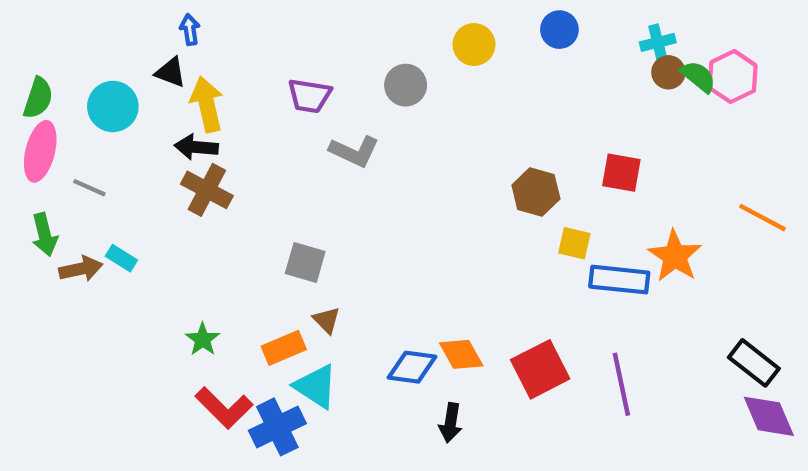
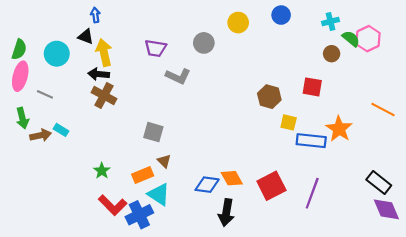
brown circle: (668, 72) -> (332, 54), moved
purple line: (621, 384) -> (312, 193), turned 32
black arrow: (450, 423) -> (226, 213), size x1.4

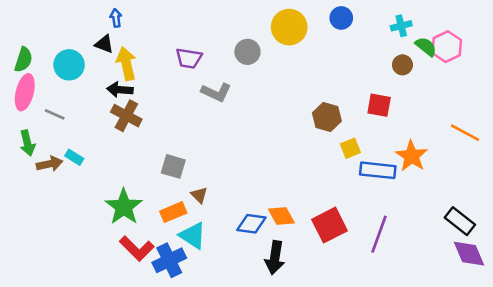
yellow circle: (238, 23) -> (289, 27), size x1.4
yellow square: (289, 122) -> (350, 148), turned -35
gray square: (153, 132) -> (173, 166), moved
green star: (102, 171) -> (124, 207), size x1.8

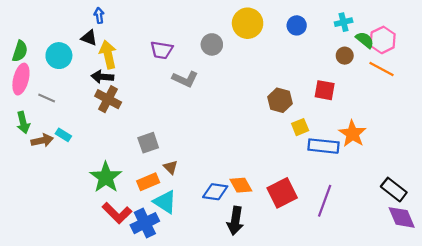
blue circle: (341, 18) -> (297, 25), moved
orange line: (465, 133) -> (382, 69), moved
gray square: (173, 166) -> (148, 143), turned -35

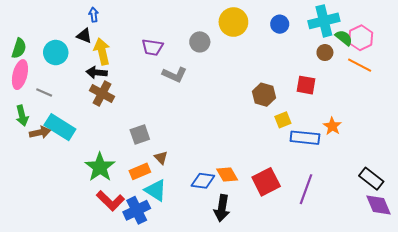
cyan cross: (344, 22) -> (324, 21), size x1.8
orange star: (352, 134) -> (332, 126), size x0.7
cyan rectangle: (63, 135) -> (60, 127), size x2.0

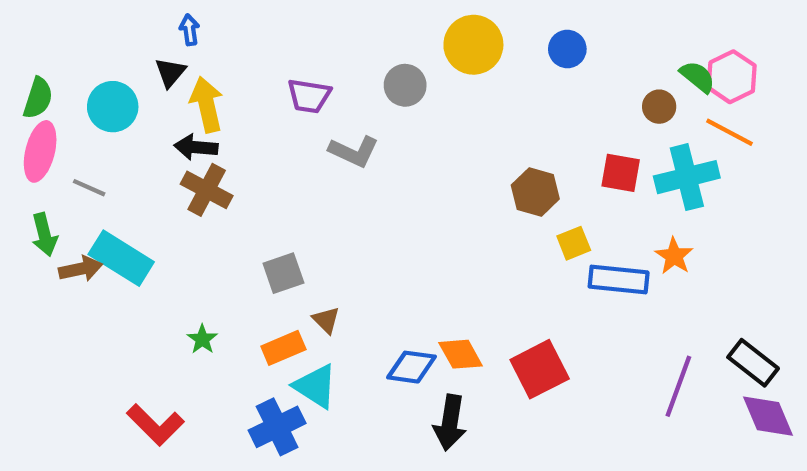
cyan cross: (324, 21) -> (687, 177), moved
black triangle: (84, 36) -> (170, 72), turned 49
green star: (100, 167) -> (202, 339), size x0.5
purple line: (306, 189) -> (678, 386), moved
red L-shape: (110, 201) -> (155, 425), moved

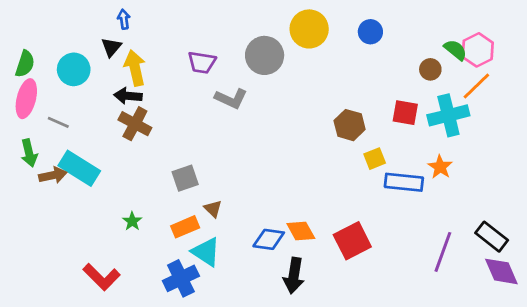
gray circle: (405, 85) -> (265, 55), size x1.4
orange line: (730, 132) -> (476, 86), turned -72

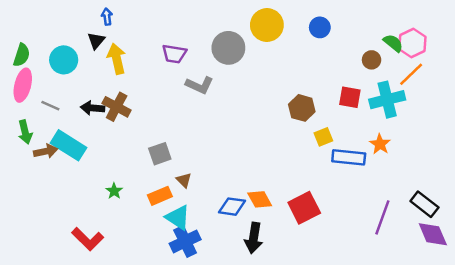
black arrow: (128, 96) -> (93, 108), moved
blue cross: (181, 278) -> (185, 241), moved

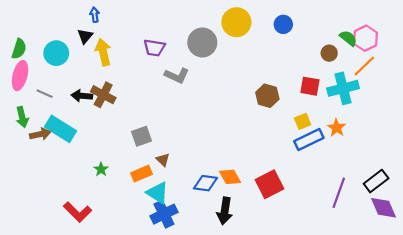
yellow square: (323, 137) -> (303, 121), moved
blue rectangle: (349, 157) -> (309, 139), turned -32
black rectangle: (424, 204) -> (376, 181), turned -75

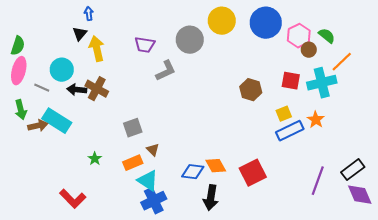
blue circle: (283, 24) -> (266, 23), size x1.8
pink hexagon: (365, 38) -> (299, 36), moved
cyan circle: (56, 53) -> (62, 70), moved
gray L-shape: (177, 76) -> (166, 71), turned -50

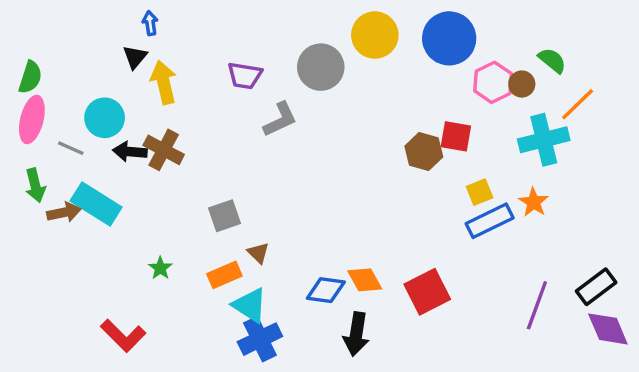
pink hexagon: (299, 36) -> (493, 82), moved
red square: (291, 81) -> (456, 136), moved

